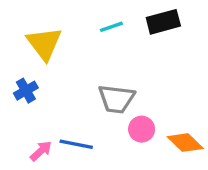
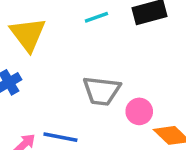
pink circle: (142, 129) -> (139, 111), moved

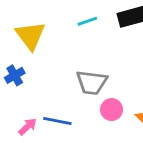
pink circle: (139, 111) -> (112, 110), moved

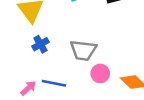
blue cross: (15, 75) -> (40, 44), moved

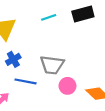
blue line: (54, 83) -> (25, 81), moved

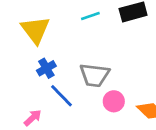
blue line: (25, 81) -> (62, 96), turned 35

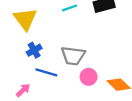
blue line: (62, 96) -> (46, 72), turned -30

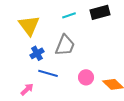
gray trapezoid: (73, 56) -> (65, 45), moved, turned -75

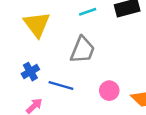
blue cross: (37, 53) -> (30, 72), moved

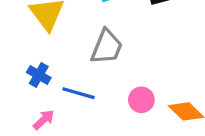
blue cross: (30, 72) -> (39, 75), turned -30

